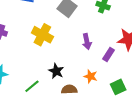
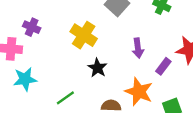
black star: (56, 71) -> (97, 68), moved
orange star: (91, 76) -> (139, 92), size x1.6

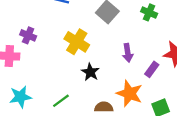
cyan star: (25, 79) -> (20, 97), moved

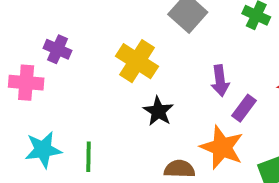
purple rectangle: (152, 69) -> (244, 108), moved
green line: (61, 101) -> (89, 157), moved, turned -54

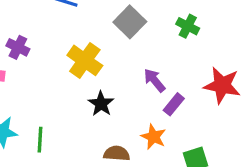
purple arrow: (220, 81) -> (154, 80), turned 145
orange star: (222, 147) -> (153, 137), size x0.7

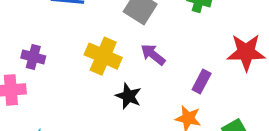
purple arrow: (154, 80) -> (153, 55), moved

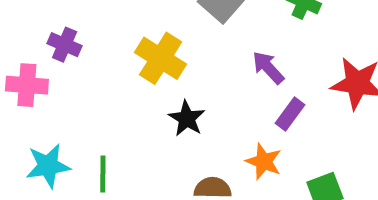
purple arrow: (153, 55) -> (268, 68), moved

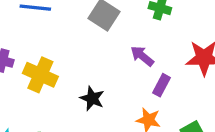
yellow cross: (161, 58) -> (40, 75), moved

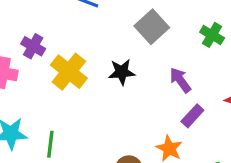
black star: (92, 98) -> (122, 72), moved, turned 30

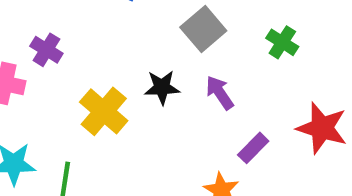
yellow cross: (69, 72) -> (104, 111), moved
purple arrow: (180, 80) -> (220, 93), moved

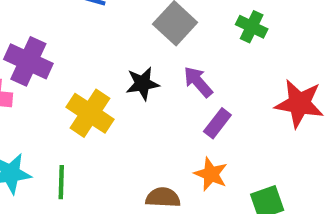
purple cross: (46, 50) -> (28, 61), size x1.5
purple rectangle: (253, 148) -> (217, 123), moved

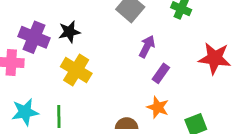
purple arrow: (198, 82) -> (147, 46), turned 70
black star: (142, 84) -> (69, 32), moved

